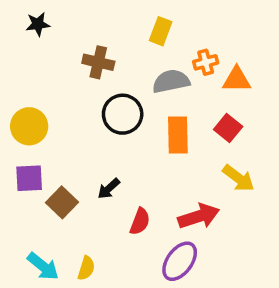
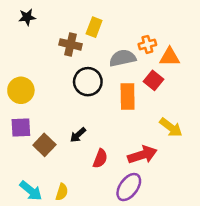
yellow rectangle: (161, 31) -> (94, 27), moved
red square: (228, 128) -> (154, 80), moved

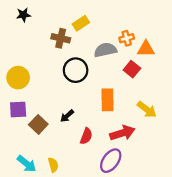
yellow rectangle: (94, 27) -> (81, 23), turned 35
orange rectangle: (128, 97) -> (108, 100), moved
yellow semicircle: (62, 192) -> (53, 165), turned -32

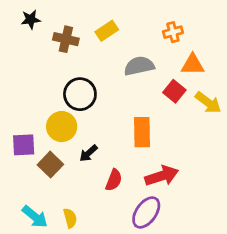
brown cross: (61, 38) -> (66, 39), moved
orange cross: (127, 38) -> (173, 32), moved
black circle: (76, 70) -> (80, 94), moved
yellow circle: (18, 78) -> (62, 127), moved
yellow arrow: (147, 110) -> (208, 103), moved

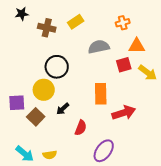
red square: (174, 91) -> (124, 65), turned 35
red arrow: (162, 176) -> (124, 113), moved
yellow semicircle: (70, 218) -> (50, 155), turned 96

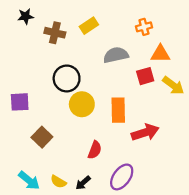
yellow circle: (44, 90) -> (82, 104), moved
purple square: (17, 103) -> (20, 102), moved
black arrow: (63, 109) -> (83, 183), moved
yellow semicircle: (50, 155) -> (58, 182), turned 40

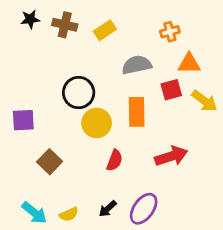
brown cross: (55, 33) -> (65, 25), moved
orange rectangle: (118, 110) -> (137, 112), moved
red semicircle: (95, 150) -> (115, 160), moved
yellow semicircle: (58, 182) -> (69, 214), turned -56
black arrow: (83, 183) -> (108, 209), moved

